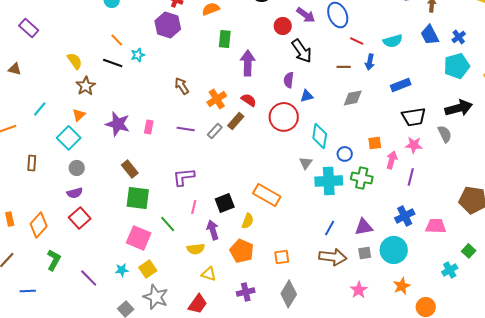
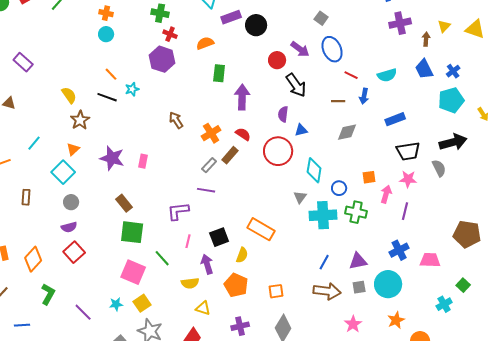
purple line: (186, 129) -> (206, 190), moved

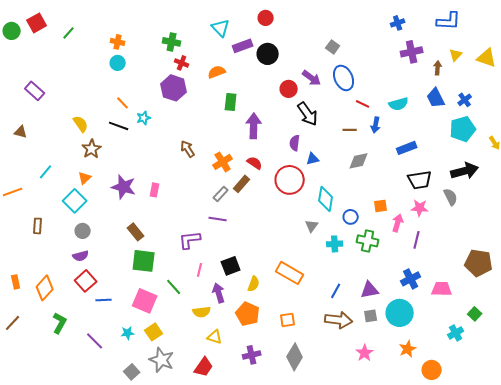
cyan cross: (323, 215) -> (335, 244), size x0.6
orange rectangle: (261, 229) -> (290, 273), moved
blue line: (22, 325) -> (104, 300), moved

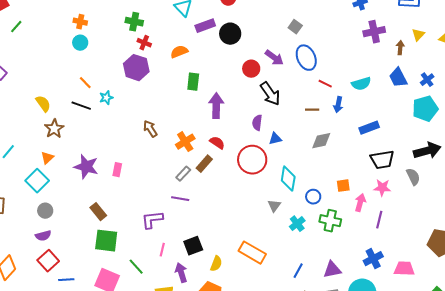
green line: (69, 33) -> (16, 27), moved
cyan cross: (335, 244) -> (297, 224), turned -35

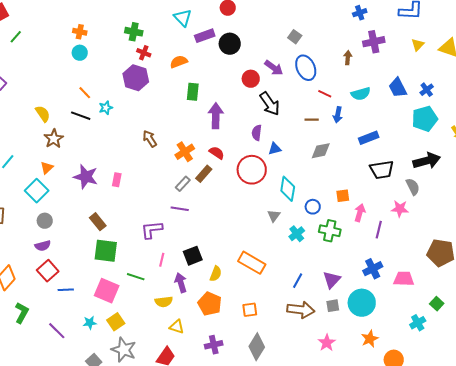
brown arrow: (400, 48) -> (348, 58), moved
pink star: (382, 188) -> (400, 209), moved
green line: (136, 267) -> (136, 277), turned -30
purple triangle: (332, 270) -> (332, 280), turned -36

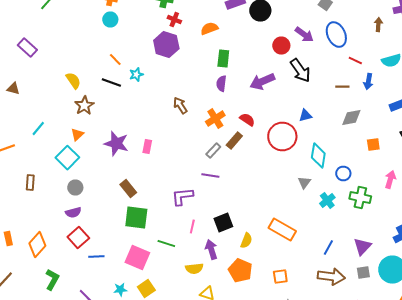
purple arrow: (216, 116) -> (262, 82), moved, turned -115
purple semicircle: (257, 133) -> (221, 84), moved
orange square: (343, 196) -> (373, 144), moved

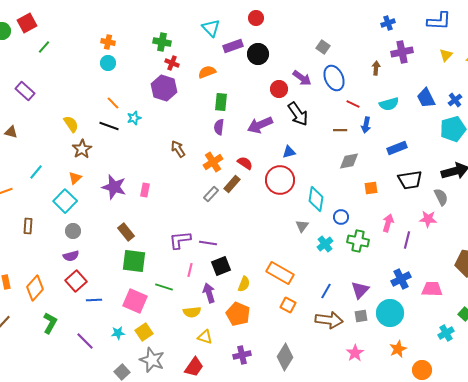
blue triangle: (305, 116) -> (289, 152), moved
purple line: (210, 176) -> (208, 243), moved
orange square: (280, 276) -> (288, 305), moved, turned 35

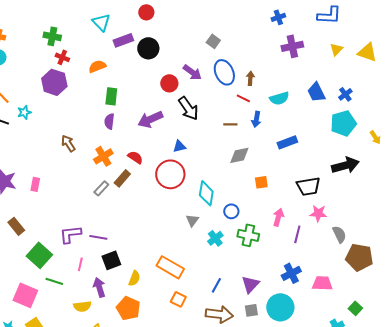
brown arrow: (376, 68) -> (250, 78), moved
black trapezoid: (410, 180) -> (308, 186), moved
gray semicircle: (441, 197) -> (339, 234), moved
green square: (134, 261) -> (39, 255), moved, turned 35

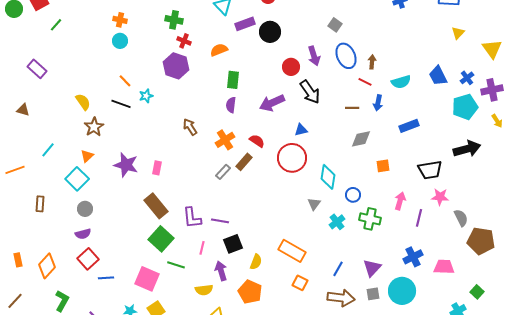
purple cross: (292, 46) -> (492, 90), moved
yellow triangle: (367, 52) -> (492, 49), moved, turned 35
purple arrow: (192, 72) -> (314, 56), turned 36
brown rectangle: (16, 226) -> (156, 206), moved, size x1.4
purple L-shape: (70, 234) -> (192, 218), turned -90

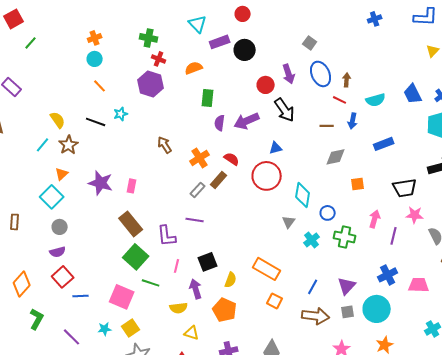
orange cross: (120, 20) -> (95, 38), turned -32
orange line: (125, 81) -> (100, 86), moved
purple semicircle: (231, 105) -> (220, 123), moved
cyan line: (48, 150) -> (43, 145), moved
purple line: (220, 221) -> (195, 220), moved

